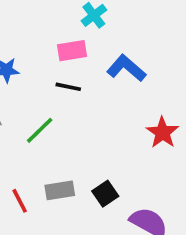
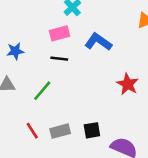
black square: (105, 194) -> (92, 130), turned 30
red line: (20, 201) -> (32, 131), moved

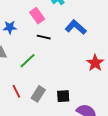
pink rectangle: (59, 33) -> (37, 16), moved, turned 63
gray rectangle: (60, 131) -> (38, 94), turned -49

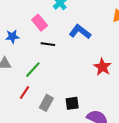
red line: (16, 91) -> (25, 92), moved, turned 64

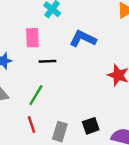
pink rectangle: (40, 23) -> (32, 38), turned 49
red line: (25, 92) -> (32, 125), turned -40

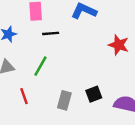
red line: (32, 125) -> (24, 96), moved

